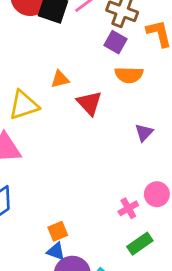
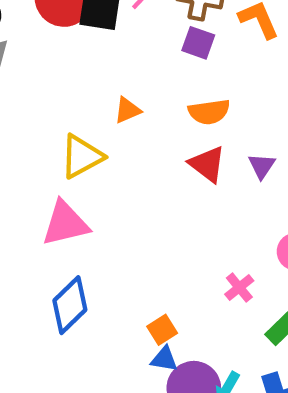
orange semicircle: (129, 75) -> (209, 112), moved
red triangle: (89, 103) -> (207, 164), moved
pink cross: (128, 208) -> (239, 287), moved

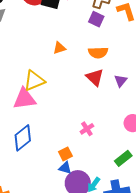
yellow triangle: (82, 156) -> (34, 81), moved
pink cross: (239, 287) -> (87, 129), moved

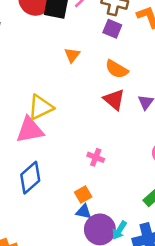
orange triangle: (59, 48) -> (72, 55), moved, turned -32
orange semicircle: (98, 53) -> (117, 69), turned 36
pink cross: (87, 129) -> (96, 157), moved, turned -32

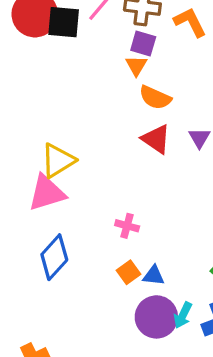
orange triangle: (72, 55) -> (136, 66), moved
pink cross: (96, 157) -> (127, 226), moved
blue triangle: (84, 212) -> (154, 276), moved

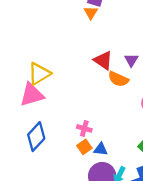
orange semicircle: (155, 98) -> (118, 79), moved
pink cross: (127, 226) -> (84, 128), moved

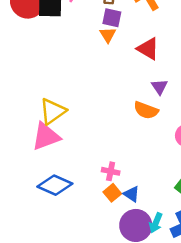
red triangle: (103, 60) -> (148, 49), moved
blue diamond: (36, 137) -> (55, 185), turned 76
blue triangle: (101, 149) -> (132, 194), turned 32

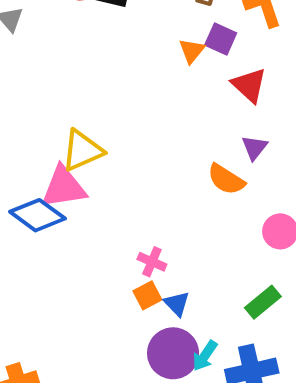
purple square: (112, 18) -> (221, 39), moved
blue diamond: (55, 185) -> (37, 215), moved

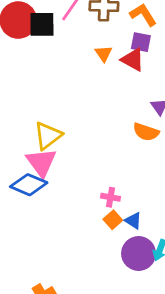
purple square: (221, 39) -> (141, 42), moved
red triangle: (249, 85) -> (133, 60), moved
pink triangle: (64, 187) -> (41, 162), turned -44

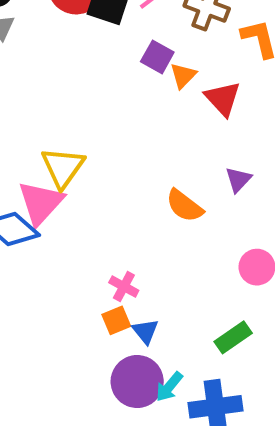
purple square: (141, 42) -> (157, 57), moved
orange semicircle: (146, 132) -> (184, 206), moved
yellow triangle: (48, 136) -> (63, 167), turned -36

